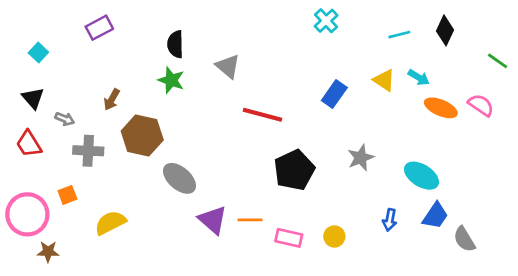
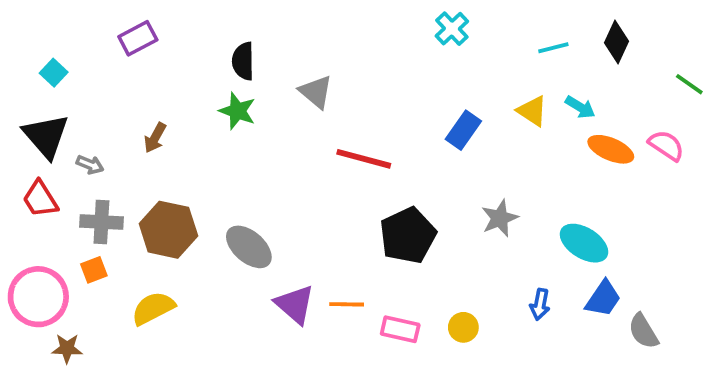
black triangle: (33, 98) -> (46, 136), size x1.5
brown hexagon: (142, 136) -> (168, 230), moved
gray cross: (88, 151) -> (101, 222), moved

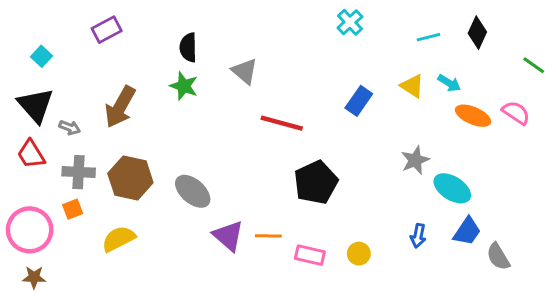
brown arrow: (155, 138) -> (120, 107), size x1.8
gray star: (500, 218) -> (415, 160), moved
brown star: (67, 348) -> (34, 277), moved

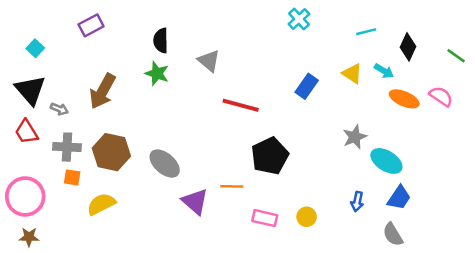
black diamond: (477, 33) -> (408, 47), moved
orange square: (73, 209) -> (72, 177), moved, turned 30
orange line: (268, 236) -> (232, 186), moved
gray semicircle: (498, 257) -> (393, 234), moved

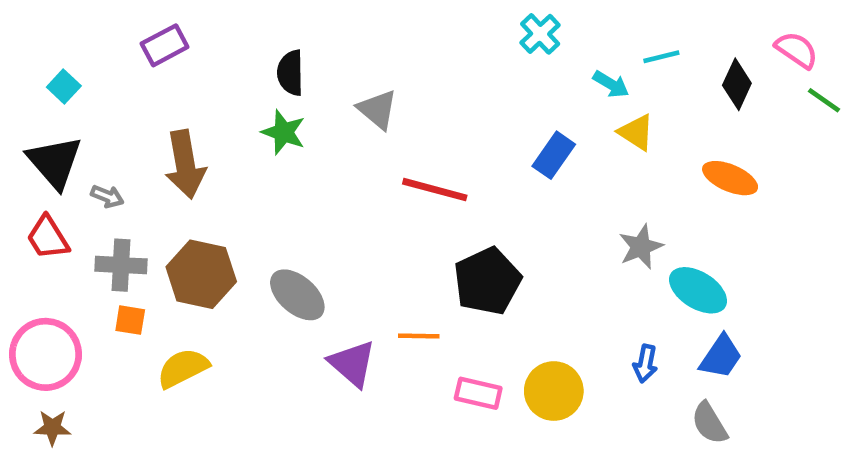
cyan arrow: (384, 71) -> (611, 84), moved
brown arrow: (103, 91) -> (185, 164), turned -39
pink semicircle: (441, 96) -> (796, 50), moved
yellow circle: (307, 217) -> (554, 391), size x1.6

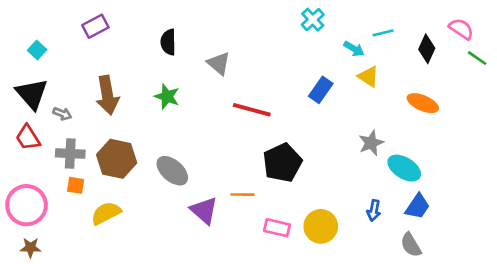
green star: (284, 132) -> (167, 96), moved

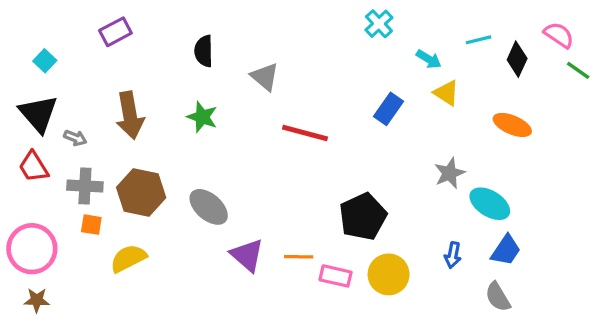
cyan line: (383, 33) -> (479, 40), moved
black pentagon: (282, 163) -> (363, 217), moved
orange line: (243, 195) -> (299, 257), moved

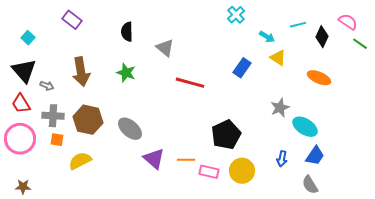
purple rectangle: (115, 32) -> (72, 20), turned 66
pink circle: (32, 249) -> (20, 139), moved

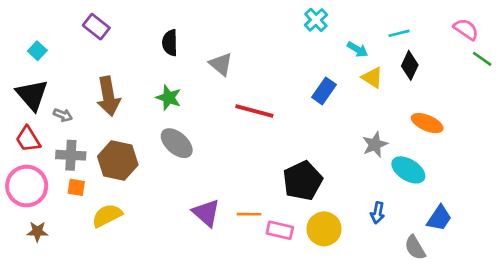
black diamond: (322, 37) -> (410, 65), moved
orange ellipse: (319, 78) -> (427, 123), moved
gray ellipse: (130, 129) -> (177, 143), moved
blue trapezoid: (315, 156) -> (439, 218), moved
brown star: (23, 187) -> (37, 232), moved

